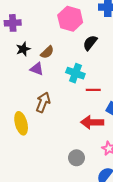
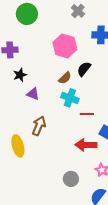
brown semicircle: (47, 52) -> (65, 78), moved

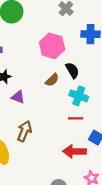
black semicircle: (84, 69) -> (72, 70), turned 112
cyan cross: (70, 98) -> (79, 96), moved

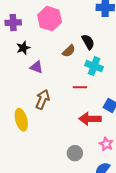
pink hexagon: (52, 46) -> (50, 19), moved
red line: (76, 118) -> (80, 87), moved

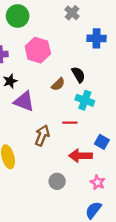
purple triangle: (36, 67) -> (24, 101), size x1.5
brown arrow: (42, 99) -> (42, 135), moved
gray circle: (75, 153) -> (57, 181), moved

